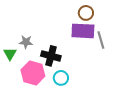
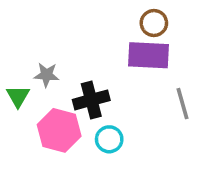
gray line: (101, 40) -> (183, 104), moved
black cross: (51, 56) -> (91, 100), turned -30

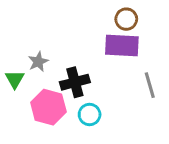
gray star: (47, 75) -> (38, 62), turned -30

